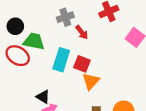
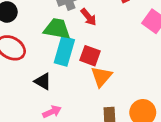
green trapezoid: (34, 41) -> (57, 29), moved
black triangle: (43, 97) -> (43, 81), moved

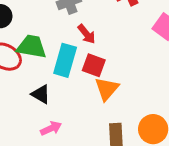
red arrow: (89, 17) -> (87, 34), moved
green trapezoid: (57, 29) -> (32, 47), moved

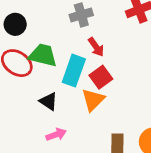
red square: (94, 65) -> (101, 77), turned 30
orange triangle: (107, 89) -> (93, 100), moved

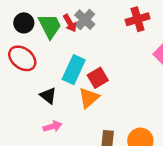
gray cross: (81, 15) -> (85, 20), turned -36
red arrow: (96, 47) -> (70, 23), moved
green trapezoid: (43, 55) -> (50, 26), moved, turned 44

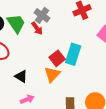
red arrow: (70, 23) -> (37, 28), moved
cyan rectangle: (74, 70) -> (73, 54), moved

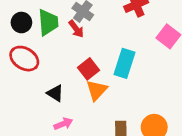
green trapezoid: (16, 23) -> (48, 22), turned 30
red square: (57, 58) -> (88, 69), moved

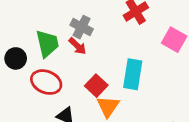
black circle: (21, 23) -> (16, 58), moved
red ellipse: (24, 59) -> (46, 82), moved

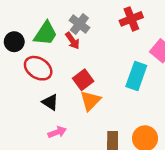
green trapezoid: (47, 44) -> (45, 33), turned 36
cyan rectangle: (133, 74) -> (136, 76), moved

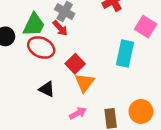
red ellipse: (38, 68) -> (41, 47), moved
pink arrow: (57, 132) -> (78, 113), moved

